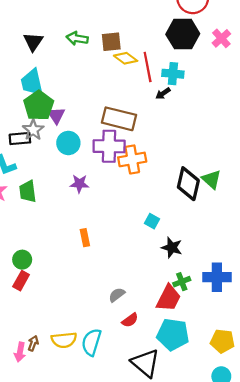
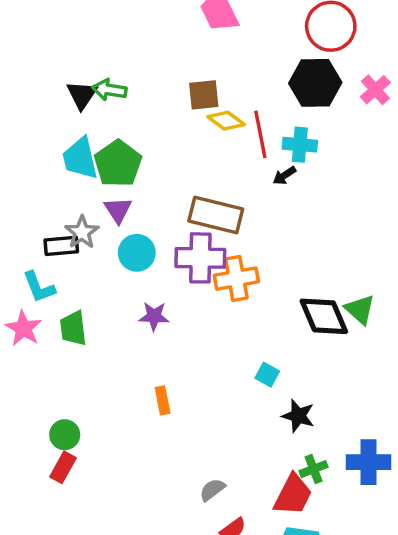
green arrow: (77, 38) -> (109, 90), moved
green pentagon: (39, 106) -> (118, 164), moved
black diamond: (188, 184) -> (324, 316), turned -36

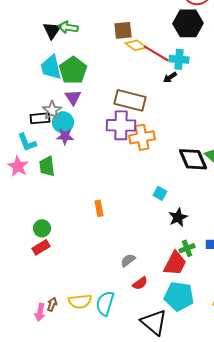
red line: (260, 134) -> (156, 53), turned -48
cyan circle: (137, 253) -> (63, 122), moved
purple star: (154, 316) -> (65, 136), moved
black star: (298, 416) -> (178, 217), turned 30
red rectangle: (63, 467) -> (41, 247), turned 30

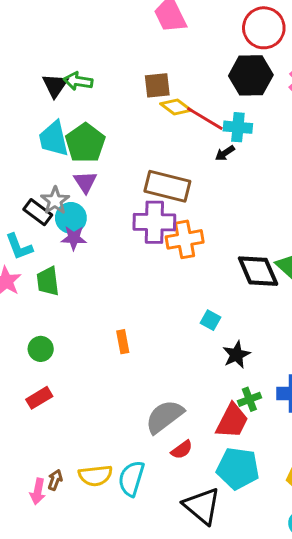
black rectangle: (40, 118) -> (38, 212), turned 42
green circle: (42, 228) -> (41, 349), moved
gray semicircle: (128, 260) -> (164, 417), size x1.8

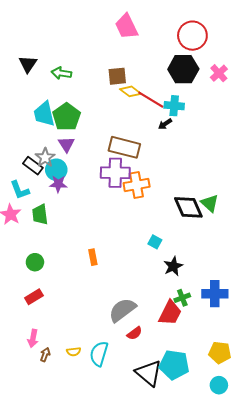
black triangle: (55, 85) -> (28, 64), moved
cyan pentagon: (238, 468) -> (174, 365), moved
yellow semicircle: (95, 476) -> (74, 352), size x0.6
pink arrow: (38, 491) -> (33, 338), moved

